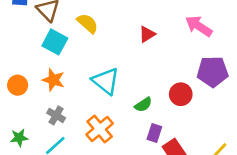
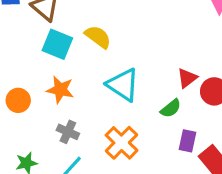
yellow semicircle: (88, 23) -> (98, 37), moved
red triangle: (147, 34) -> (187, 78), moved

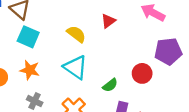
yellow semicircle: (98, 37) -> (76, 34), moved
red triangle: (187, 78) -> (108, 21), moved

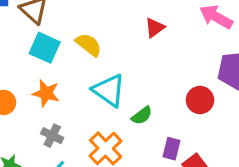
yellow semicircle: (76, 34) -> (89, 45), moved
green semicircle: (110, 85) -> (142, 116), moved

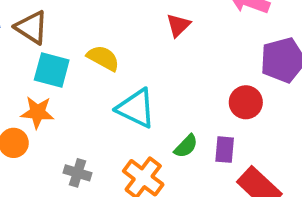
orange star: (46, 93) -> (37, 112), moved
green semicircle: (142, 116) -> (186, 146), moved
purple rectangle: (172, 149) -> (225, 150), moved

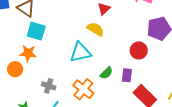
yellow semicircle: (103, 58) -> (95, 29), moved
cyan triangle: (136, 108) -> (80, 52), turned -40

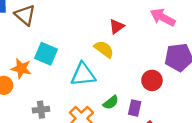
cyan square: (36, 31) -> (46, 54), moved
gray cross: (49, 86) -> (41, 110), turned -32

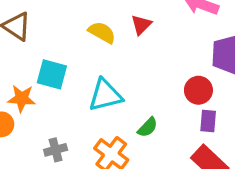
yellow semicircle: (104, 49) -> (102, 32), moved
purple rectangle: (135, 108) -> (208, 121), moved

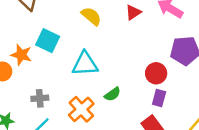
red triangle: (141, 25) -> (133, 12), moved

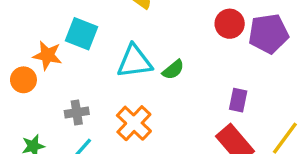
red circle: (156, 73) -> (230, 24), moved
green semicircle: (112, 94) -> (173, 70), moved

